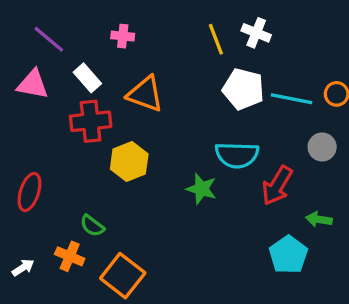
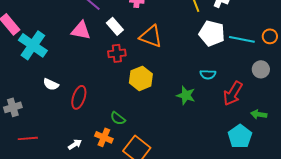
red cross: (91, 121) -> (117, 53), size x0.7
cyan semicircle: (237, 155) -> (208, 74), size x0.6

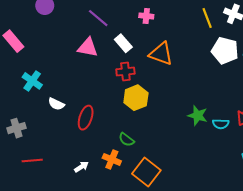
cyan cross: (33, 45) -> (32, 81), moved, size x0.7
cyan semicircle: (208, 74) -> (221, 124), moved
yellow hexagon: (141, 78) -> (136, 98), moved

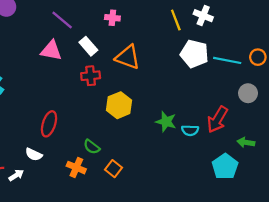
yellow hexagon: (136, 98) -> (119, 105), moved
white semicircle: (56, 104) -> (34, 154), moved
white arrow: (81, 167) -> (16, 175), moved
orange square: (146, 172) -> (114, 169), moved, size x0.6

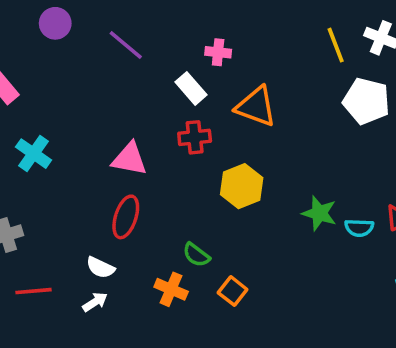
pink cross: (112, 18) -> (218, 52), moved
purple line: (62, 20) -> (126, 45), moved
pink triangle: (51, 51) -> (129, 159), moved
white arrow: (16, 175) -> (95, 302), moved

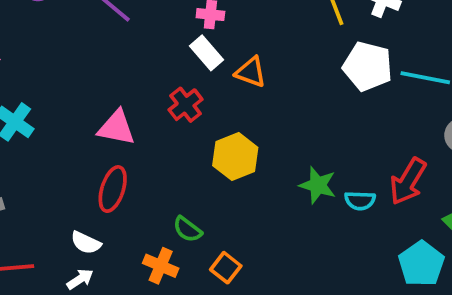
white rectangle: (191, 88) -> (207, 53), moved
orange triangle: (256, 107) -> (251, 72), size x0.7
red cross: (195, 137) -> (186, 105), turned -32

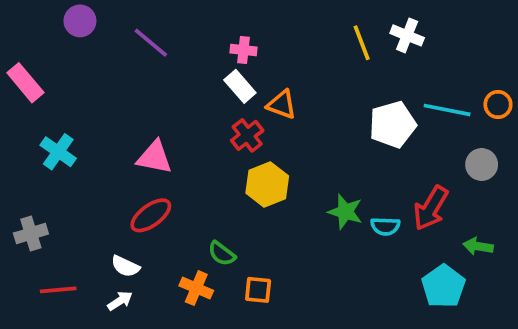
white pentagon: (368, 66) -> (393, 124), moved, turned -30
red cross: (186, 105) -> (247, 135), moved
red ellipse: (113, 189) -> (151, 215), turned 36
orange square: (226, 268) -> (258, 290), turned -32

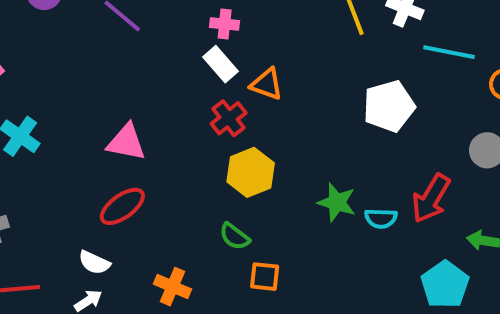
cyan line: (447, 110) -> (449, 52), moved
green semicircle: (222, 254) -> (235, 236), moved
orange square: (258, 290) -> (265, 277), moved

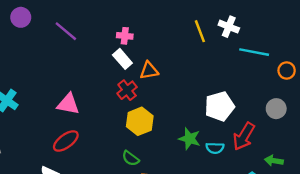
orange triangle: (267, 84) -> (149, 70), turned -30
white pentagon: (389, 106) -> (220, 106), moved

